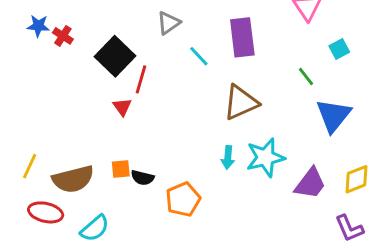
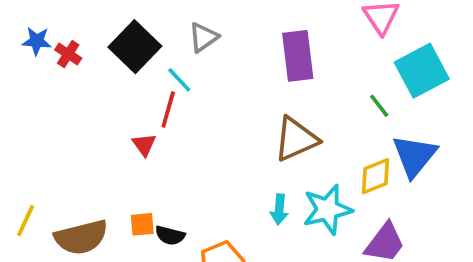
cyan square: (339, 49) -> (422, 71), size x2.0
black square: (115, 56) -> (135, 47), moved
cyan line: (199, 56) -> (179, 80), moved
yellow diamond: (357, 179) -> (376, 176), moved

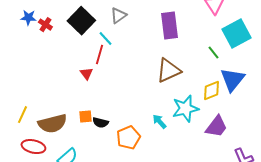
cyan arrow: (279, 209) -> (159, 122), moved, turned 133

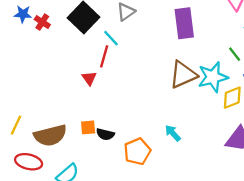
cyan star: (185, 109) -> (213, 77), moved

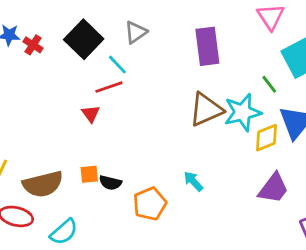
red line: (104, 56) -> (109, 87), turned 55

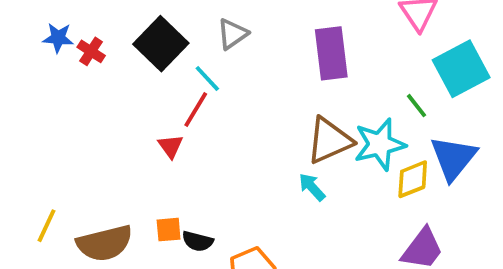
red line: (109, 87) -> (196, 109), turned -40
cyan arrow: (193, 181) -> (312, 187), moved

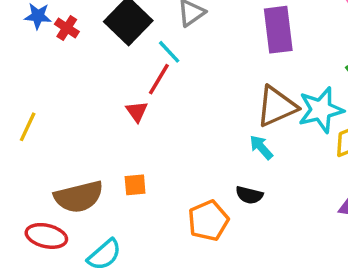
yellow line: (47, 226) -> (28, 127), moved
black semicircle: (198, 241) -> (249, 195), moved

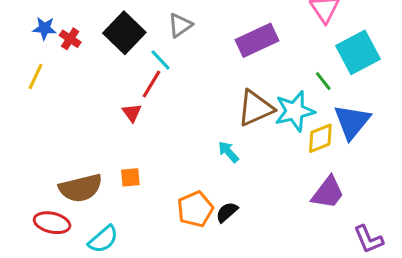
purple rectangle: (278, 30) -> (257, 40), turned 72
yellow line: (28, 127) -> (35, 76), moved
cyan arrow: (261, 147) -> (228, 152), moved
black semicircle: (249, 195) -> (227, 212), moved, turned 125

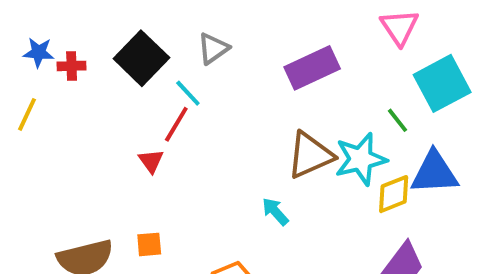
red cross: (70, 39) -> (72, 66), turned -35
blue triangle: (352, 122) -> (434, 173), turned 48

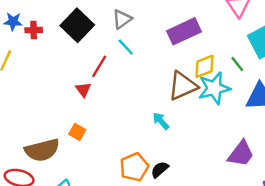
cyan line: (188, 93) -> (126, 47), moved
yellow diamond: (394, 194) -> (205, 66), moved
orange square: (149, 244) -> (77, 132), moved, turned 35

